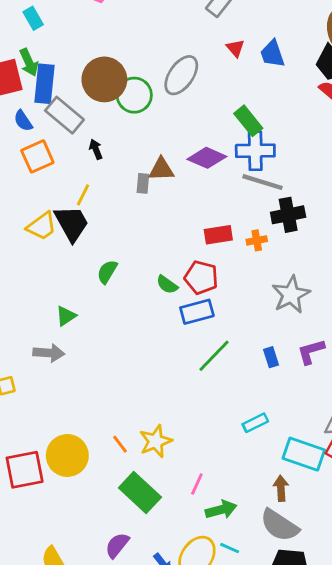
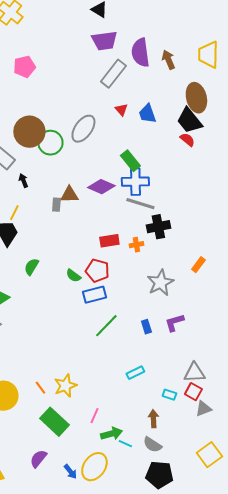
cyan rectangle: (304, 454) -> (169, 395), size x0.5
gray semicircle: (280, 525) -> (152, 445), size x0.7
cyan line: (230, 548) -> (125, 444), moved

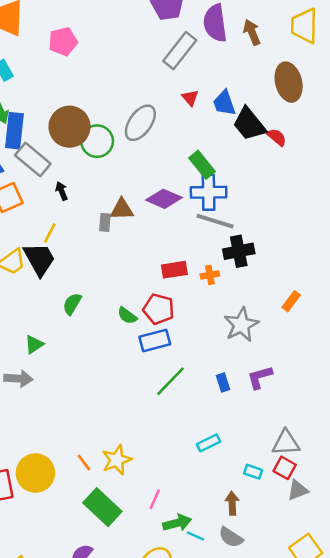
black trapezoid: (189, 121) -> (249, 124), moved

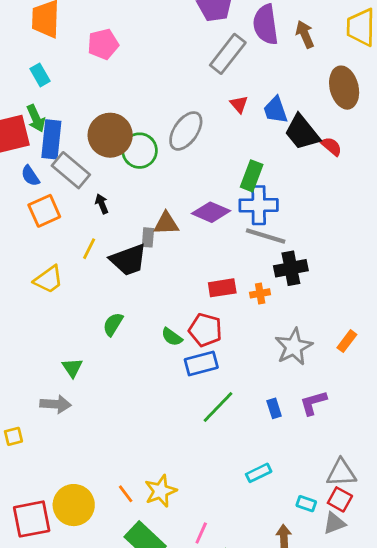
green rectangle: (202, 165) -> (252, 176), turned 60
black trapezoid: (39, 259) -> (128, 260), moved, turned 99
orange rectangle: (291, 301) -> (347, 341), moved
green triangle: (34, 344) -> (72, 368), turned -30
gray triangle: (298, 490) -> (334, 523), moved

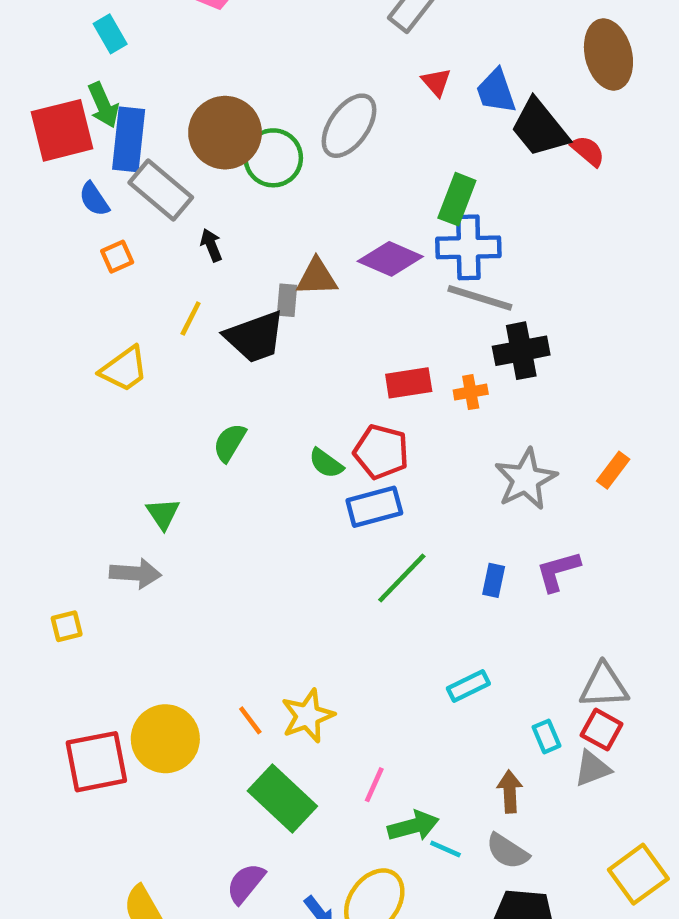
orange square: (44, 211) -> (117, 257), size x0.6
blue rectangle: (274, 408) -> (494, 580), turned 30
cyan rectangle: (306, 504) -> (546, 736), turned 48

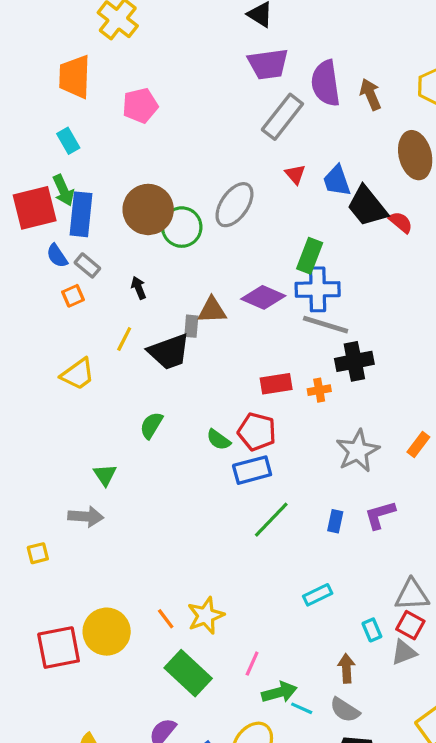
gray rectangle: (161, 190) -> (87, 265), moved, size x0.6

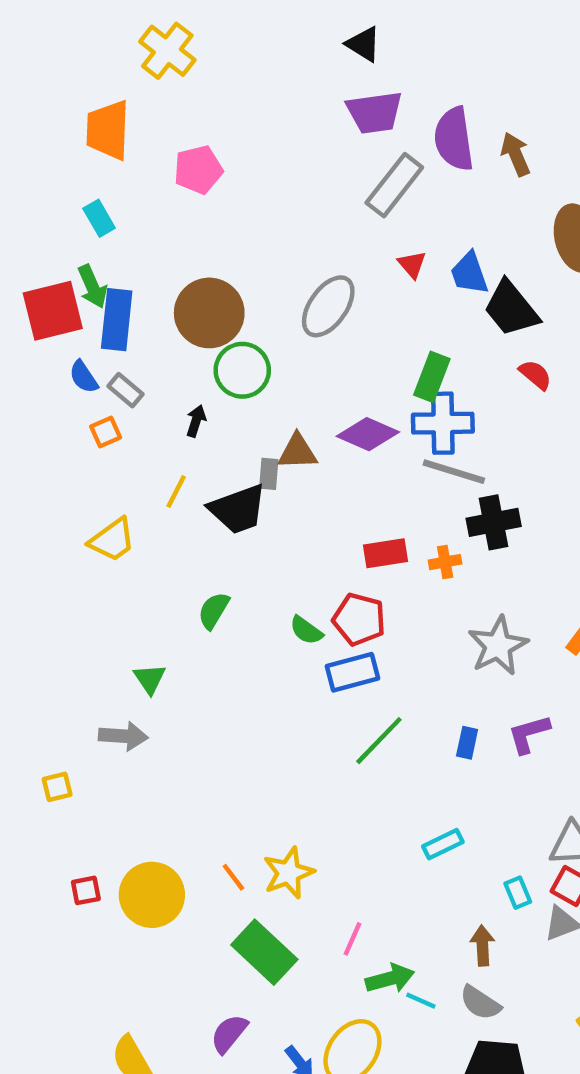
red semicircle: (401, 222) -> (535, 375), moved
green circle: (182, 227) -> (242, 370), moved
black arrow: (139, 288) -> (196, 421), turned 40
red square: (59, 648) -> (86, 890), moved, size x0.5

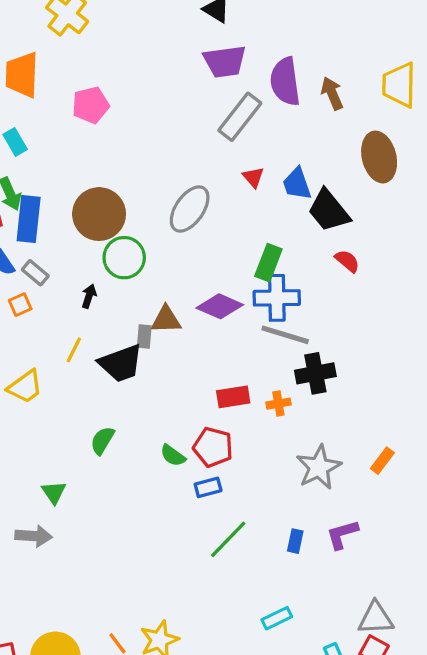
blue rectangle: (352, 672) -> (208, 487), size x0.7

